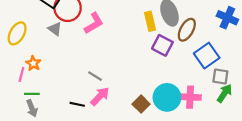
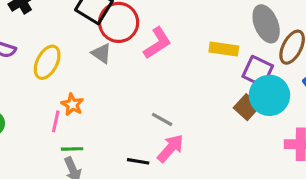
yellow rectangle: (150, 21) -> (224, 49), moved, turned -66
cyan circle: (167, 97) -> (269, 95), moved
brown square: (141, 104) -> (247, 107), moved

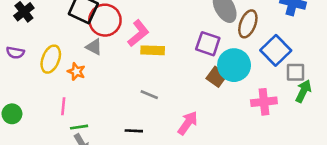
yellow rectangle: (224, 49) -> (153, 50), moved
purple square: (258, 71) -> (208, 44), moved
orange star: (72, 105) -> (76, 71), moved
pink arrow: (170, 148) -> (188, 123), moved

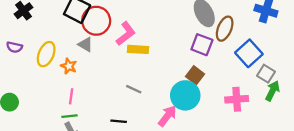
purple square: (208, 44) -> (202, 45), moved
cyan circle: (234, 65) -> (185, 95), moved
gray square: (296, 72) -> (266, 74), turned 30
pink line: (63, 106) -> (71, 96), moved

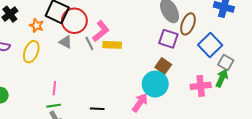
orange star: (69, 66) -> (37, 26), moved
gray line: (134, 89) -> (89, 43), moved, turned 40
green arrow: (272, 91) -> (222, 78), moved

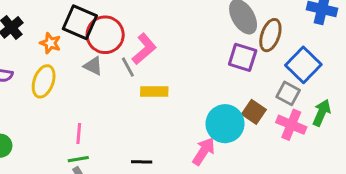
yellow rectangle: (112, 45) -> (154, 92), moved
gray square: (226, 62) -> (288, 93), moved
brown square: (163, 66) -> (254, 112), moved
pink cross: (201, 86) -> (291, 125), turned 30

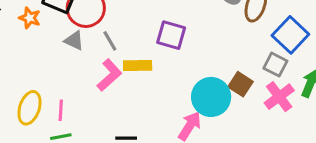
pink L-shape: (144, 49) -> (109, 75), moved
purple square: (243, 57) -> (171, 35), moved
yellow ellipse: (44, 81) -> (29, 108), moved
pink cross: (291, 125) -> (279, 97), turned 32

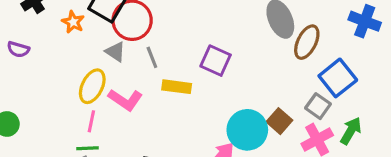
pink L-shape: (109, 75) -> (125, 100), moved, turned 68
yellow ellipse: (29, 108) -> (92, 86), moved

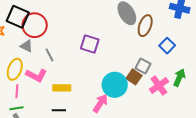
gray line: (152, 57) -> (50, 55), moved
blue square: (338, 78) -> (167, 46), size x0.7
yellow rectangle: (177, 87) -> (62, 88), moved
gray square: (318, 106) -> (143, 66), moved

